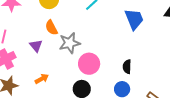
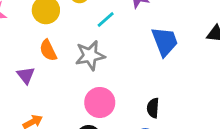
gray star: (70, 43) -> (90, 55), moved

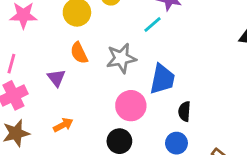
cyan line: (106, 19) -> (152, 24), moved
blue trapezoid: (165, 42) -> (162, 79), moved, turned 32

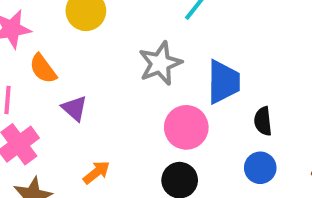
orange semicircle: (79, 53) -> (43, 69), moved

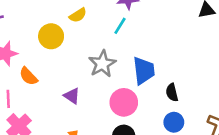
purple triangle: (74, 108) -> (72, 96), moved

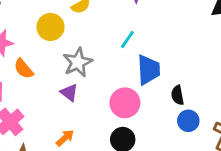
cyan line: (120, 26) -> (127, 39), moved
gray star: (102, 64) -> (78, 62), moved
blue circle: (174, 122) -> (188, 121), moved

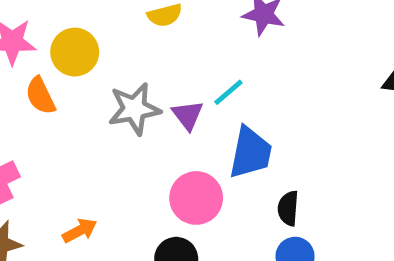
yellow circle: (51, 27) -> (75, 52), moved
purple triangle: (69, 93) -> (188, 115), moved

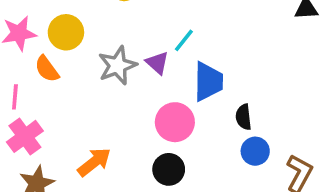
orange arrow: (80, 231) -> (94, 162), size x1.4

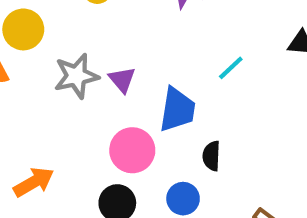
cyan line: (184, 40) -> (231, 68), moved
blue circle: (255, 151) -> (183, 199), moved

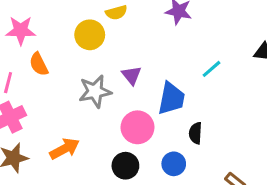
yellow circle: (23, 29) -> (90, 35), moved
gray star: (76, 76) -> (95, 91), moved

